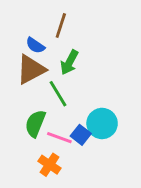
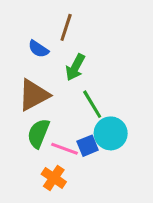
brown triangle: (31, 70) -> (34, 95), moved
green line: (58, 94) -> (92, 104), moved
blue square: (81, 135) -> (88, 146), turned 30

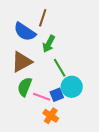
blue semicircle: (38, 49) -> (25, 32), size x1.6
orange cross: (54, 178) -> (51, 116), moved

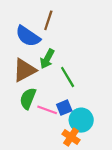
green arrow: (49, 44) -> (47, 59), moved
cyan circle: (72, 87) -> (81, 120), moved
orange cross: (51, 116) -> (71, 137), moved

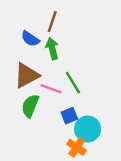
blue semicircle: (28, 36) -> (30, 39), size x0.7
green arrow: (47, 59) -> (52, 48), moved, turned 138
pink line: (47, 110) -> (51, 89), moved

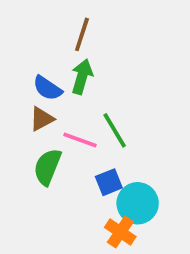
blue semicircle: (30, 39) -> (47, 88), moved
green arrow: (52, 48) -> (82, 77), turned 30
brown triangle: (27, 75) -> (42, 119), size x0.6

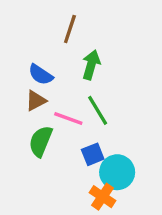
green arrow: (82, 77) -> (91, 65), moved

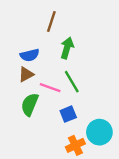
blue semicircle: (41, 75) -> (30, 55), turned -48
cyan circle: (117, 172) -> (99, 132), moved
orange cross: (102, 197) -> (75, 145), turned 30

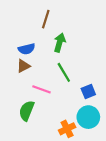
pink line: (50, 88) -> (42, 89), moved
green semicircle: (30, 104) -> (27, 111), moved
blue square: (68, 114) -> (88, 92), moved

